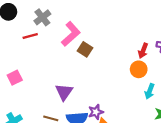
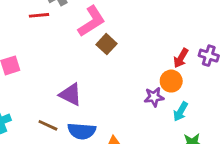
purple triangle: (64, 92) -> (71, 94), turned -48
purple star: (96, 112) -> (154, 97), moved

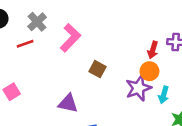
brown square: (107, 44) -> (97, 69), moved
purple star: (154, 97) -> (138, 88), size x1.5

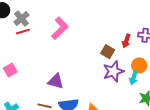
gray cross: (37, 22) -> (21, 19), moved
brown square: (97, 69) -> (108, 52), moved
orange circle: (149, 71) -> (139, 65), moved

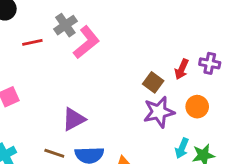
gray cross: (21, 19) -> (65, 25), moved
cyan arrow: (134, 78) -> (182, 148), moved
purple triangle: (56, 81) -> (74, 119), turned -48

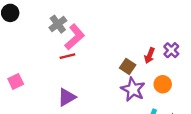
red line: (32, 42) -> (67, 56), moved
purple cross: (210, 63) -> (171, 50), turned 35
purple star: (159, 112) -> (133, 89), turned -30

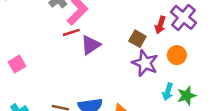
purple cross: (171, 50) -> (183, 17), size x1.5
purple triangle: (67, 97) -> (91, 45), moved

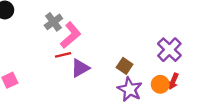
red arrow: (160, 25) -> (173, 81), moved

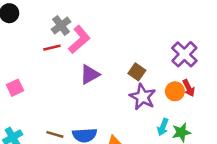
red line: (63, 55) -> (52, 48), moved
red arrow: (173, 81) -> (189, 88), turned -49

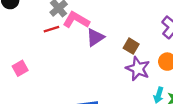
pink L-shape: (79, 40) -> (76, 20), turned -105
purple triangle: (90, 75) -> (95, 37), moved

